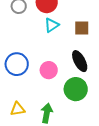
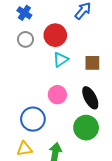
blue circle: (17, 64) -> (33, 119), moved
pink circle: (49, 70) -> (57, 95), moved

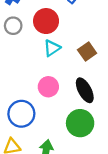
brown square: (92, 63) -> (87, 52), turned -35

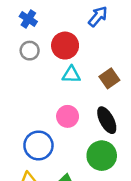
cyan triangle: (52, 48) -> (71, 75), turned 36

